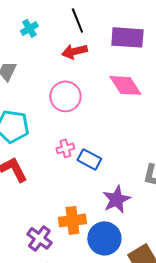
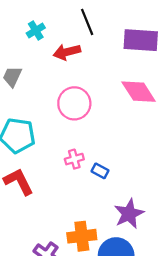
red arrow: (74, 51) -> (67, 52), moved
blue rectangle: (89, 159) -> (100, 171), size x0.7

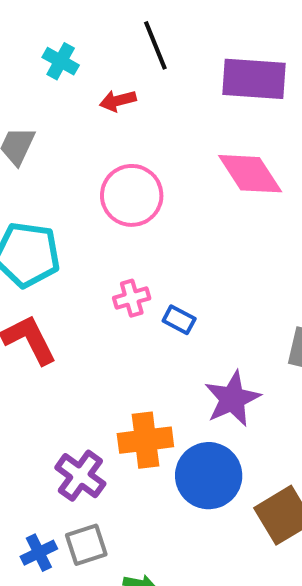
cyan cross: (36, 31) -> (61, 61), turned -30
red arrow: (67, 52) -> (118, 101), size x0.7

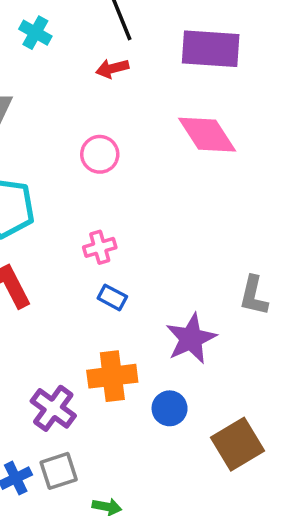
red arrow: (118, 101) -> (112, 68), moved
pink circle: (132, 195) -> (100, 154), size x0.7
blue rectangle: (179, 320) -> (112, 297), moved
blue circle: (209, 476) -> (170, 408), size x0.6

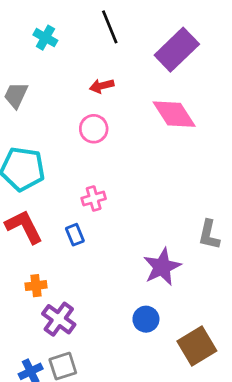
purple rectangle: (211, 49) -> (177, 50), turned -48
red arrow: (112, 68) -> (102, 86), moved
blue rectangle: (112, 297) -> (75, 235), moved, turned 40
orange cross: (112, 376) -> (36, 286), moved, size x0.6

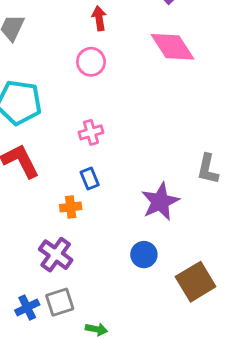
red arrow: (102, 86) -> (99, 18), turned 95
blue rectangle: (75, 235) -> (90, 179), moved
orange cross: (36, 286) -> (71, 207), moved

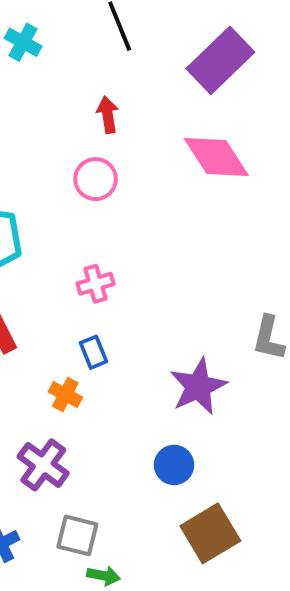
orange cross: (71, 207) -> (65, 394), turned 35
brown square: (196, 282) -> (210, 533), moved
gray square: (60, 302) -> (77, 535), moved, turned 32

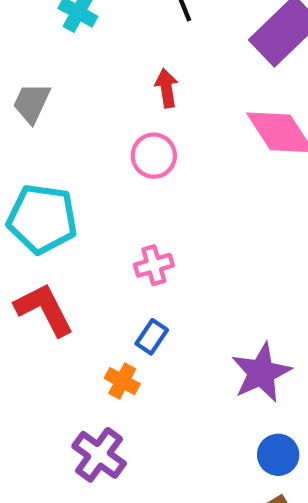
blue rectangle: (94, 352) -> (152, 337), turned 56
blue circle: (174, 465) -> (278, 455), moved

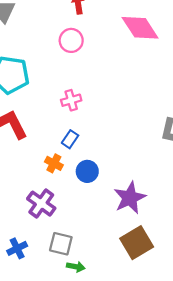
purple star: (261, 373) -> (130, 198), moved
blue circle: (278, 455) -> (87, 171), moved

